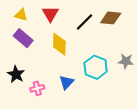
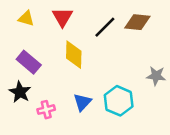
purple rectangle: (23, 38) -> (29, 62), moved
cyan hexagon: (96, 67) -> (119, 101), moved

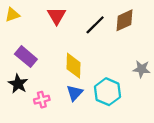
yellow triangle: (26, 18) -> (12, 15), moved, turned -35
brown diamond: (137, 22) -> (124, 20), turned -30
yellow diamond: (74, 55) -> (74, 66), moved

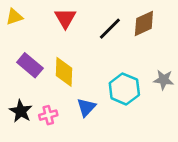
yellow diamond: (74, 66) -> (64, 72), moved
black star: (18, 84) -> (21, 111), moved
cyan hexagon: (108, 92) -> (124, 89), moved

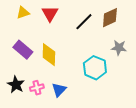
yellow triangle: (14, 17) -> (23, 13), moved
gray star: (164, 80) -> (119, 48), moved
blue triangle: (86, 107) -> (59, 90), moved

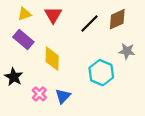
purple rectangle: (23, 50) -> (23, 39), moved
black star: (16, 85) -> (14, 77), moved
pink cross: (37, 88) -> (39, 94), turned -32

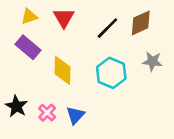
cyan hexagon: (101, 73) -> (111, 73), moved
black star: (14, 77) -> (16, 106), moved

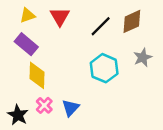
gray star: (152, 61) -> (143, 57), turned -30
yellow diamond: (63, 70) -> (37, 75), moved
black star: (16, 106) -> (18, 115), moved

